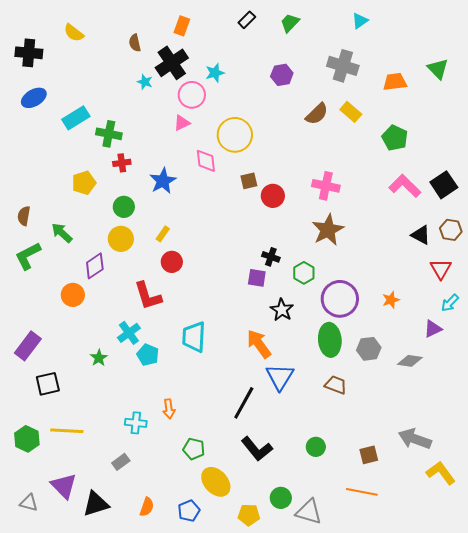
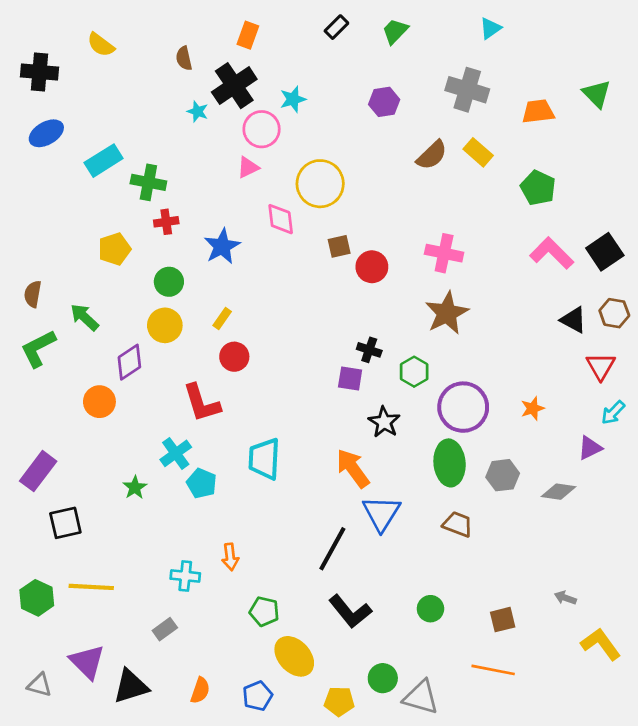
gray arrow: (415, 439) -> (565, 598), size x0.5

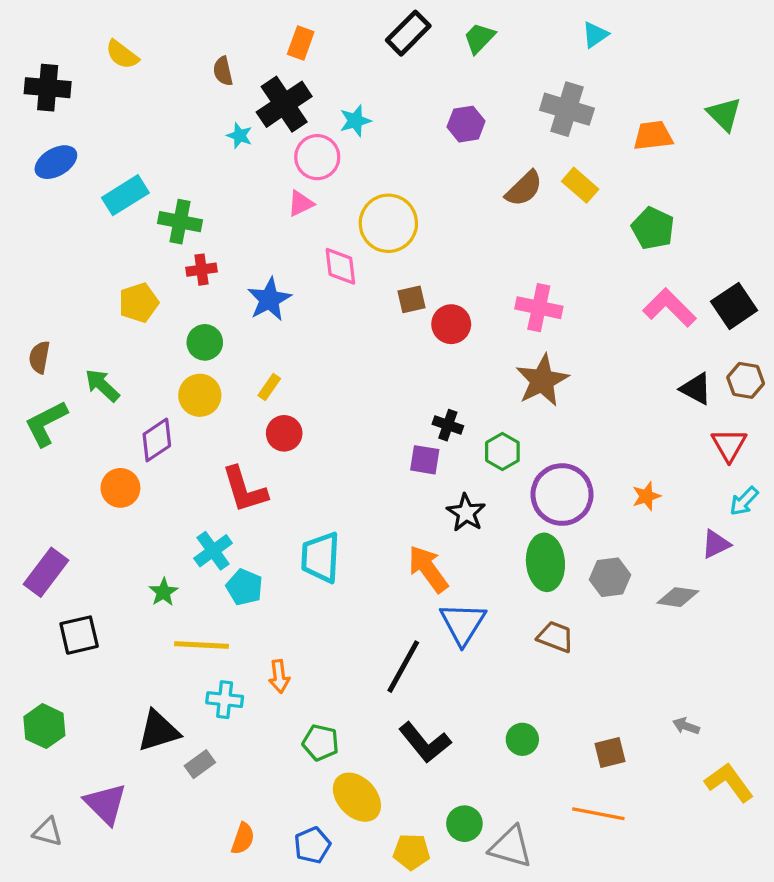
black rectangle: (336, 27) -> (408, 33), size x1.5
yellow line: (91, 587) -> (201, 645), moved
black triangle: (131, 686) -> (158, 731), moved

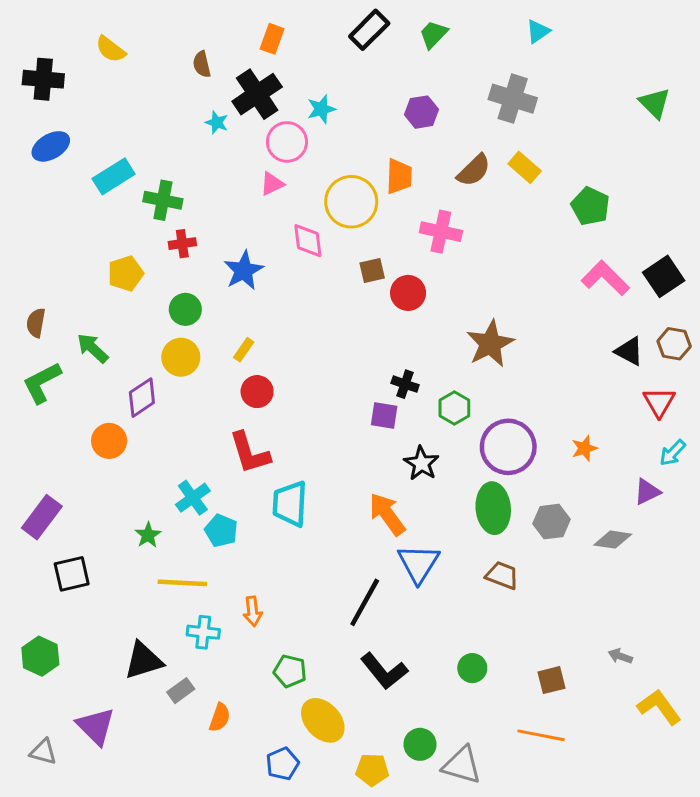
orange trapezoid: (653, 136) -> (399, 176), moved, turned 99
pink cross: (539, 308) -> (441, 232), moved
red L-shape: (244, 490) -> (250, 453), moved
orange semicircle: (243, 839) -> (220, 717), moved

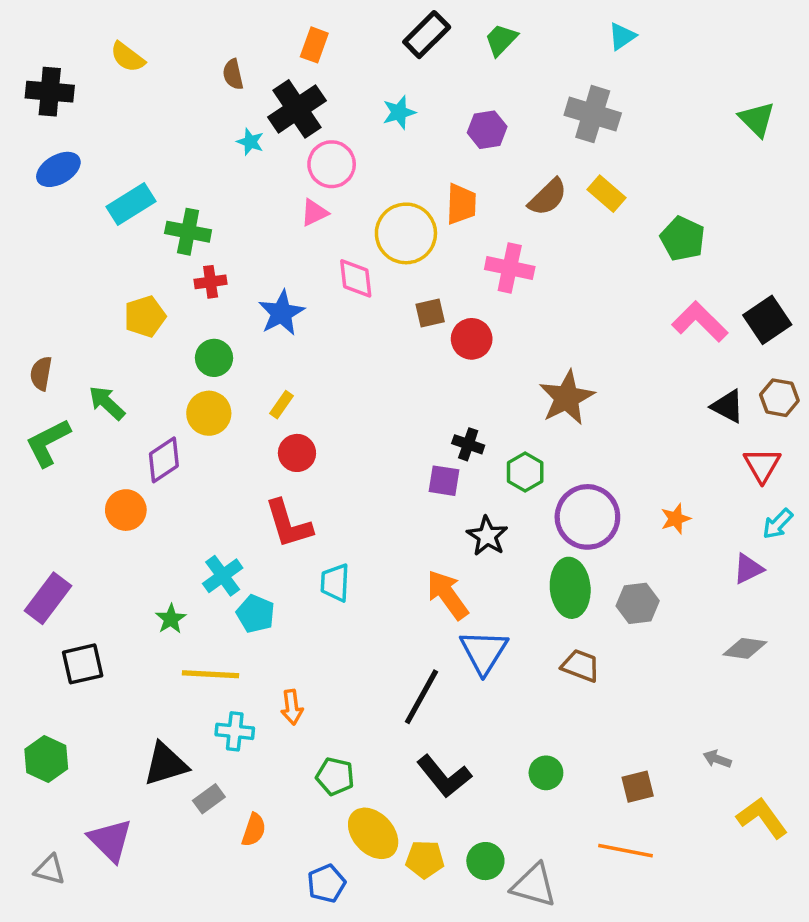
cyan star: (321, 109) -> (399, 112), moved
cyan trapezoid: (290, 504) -> (335, 583), size x0.7
gray diamond: (613, 540) -> (745, 648), moved
yellow pentagon: (372, 770) -> (425, 859), moved

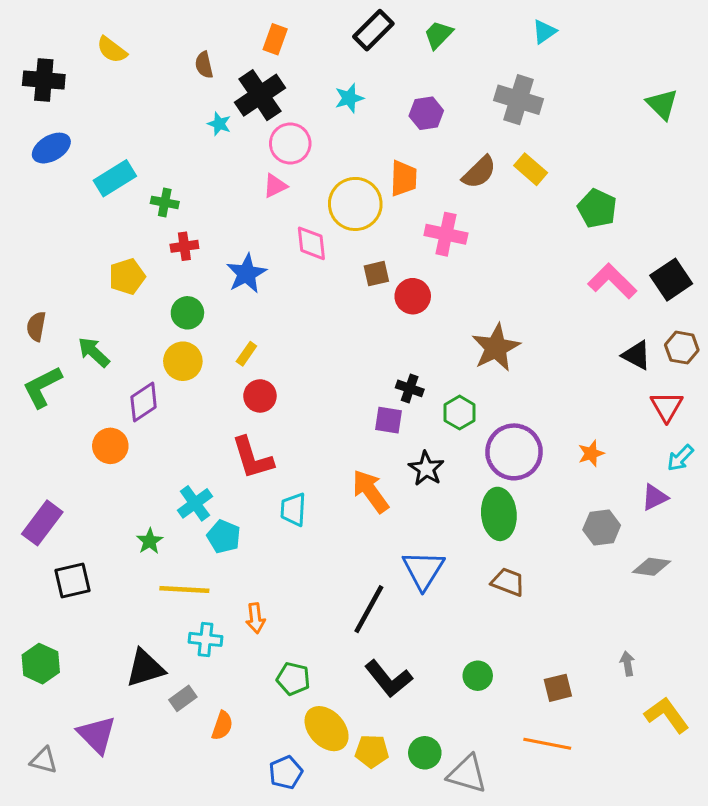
green cross: (188, 232) -> (165, 202), size x0.7
orange arrow: (447, 595) -> (370, 491), moved
gray hexagon: (638, 603) -> (602, 528), moved
gray arrow: (717, 759) -> (627, 664), turned 60

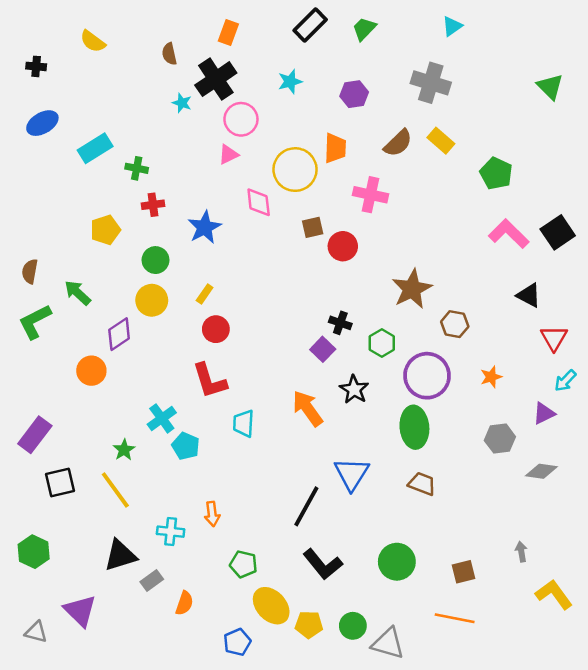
black cross: (44, 80) -> (36, 66), size x0.6
brown hexagon: (682, 348) -> (455, 324), moved
purple square: (389, 420) -> (323, 349), turned 35
yellow line: (184, 590) -> (115, 490), moved, turned 51
green circle: (478, 676) -> (397, 562), size x1.5

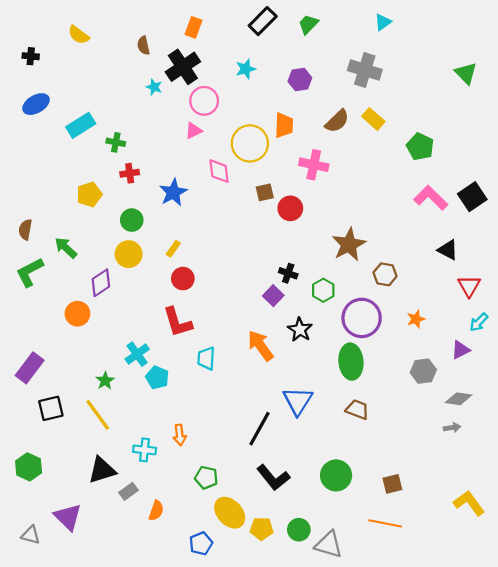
gray arrow: (521, 552) -> (452, 428), moved, turned 91

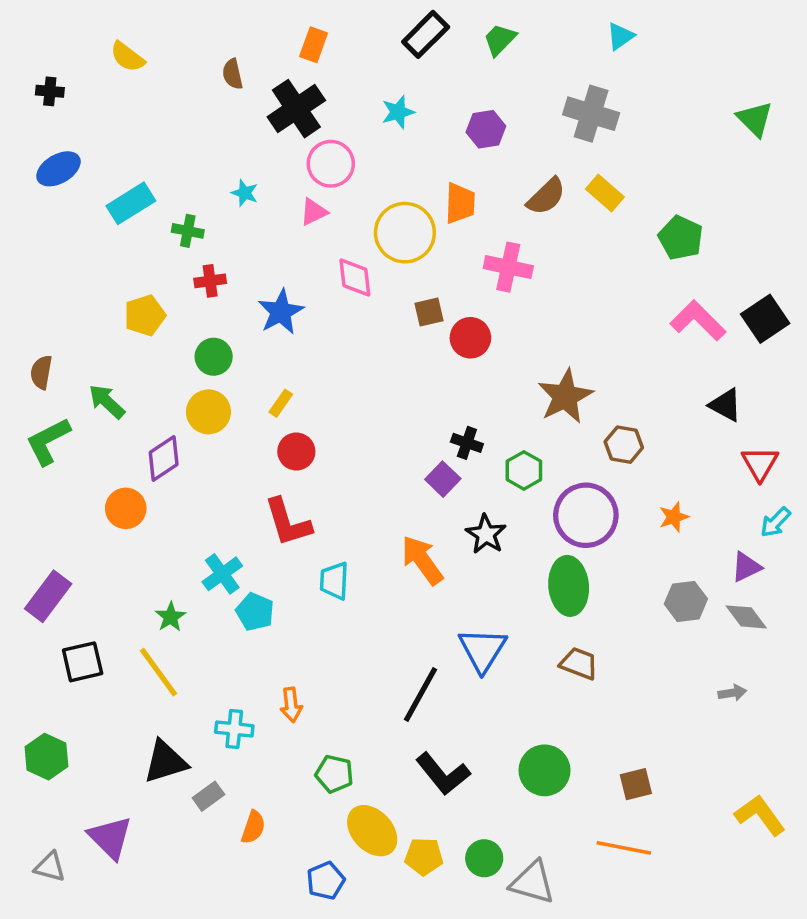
cyan star: (154, 87) -> (245, 193), moved
gray diamond: (458, 399) -> (746, 617), moved, turned 45

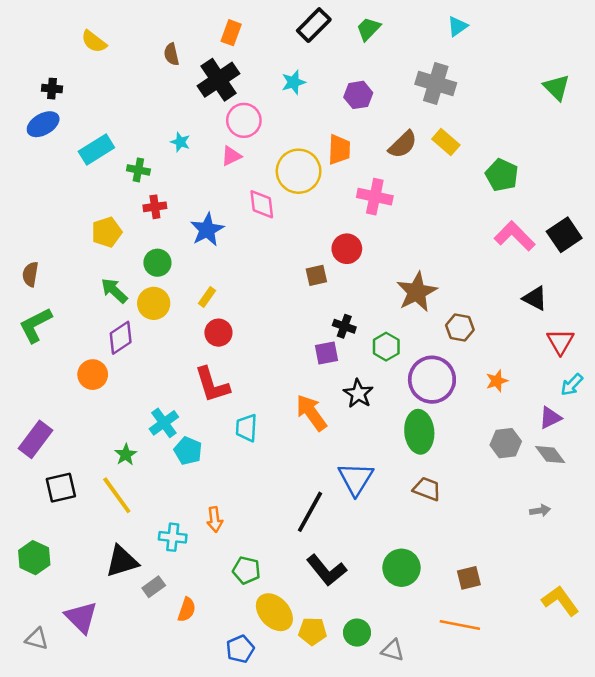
black cross: (50, 91) -> (52, 89), moved
brown square: (429, 312) -> (316, 275), moved
green arrow: (107, 402) -> (114, 291), moved
purple square: (443, 479) -> (327, 353), turned 35
gray triangle: (532, 882) -> (393, 650), size x0.7

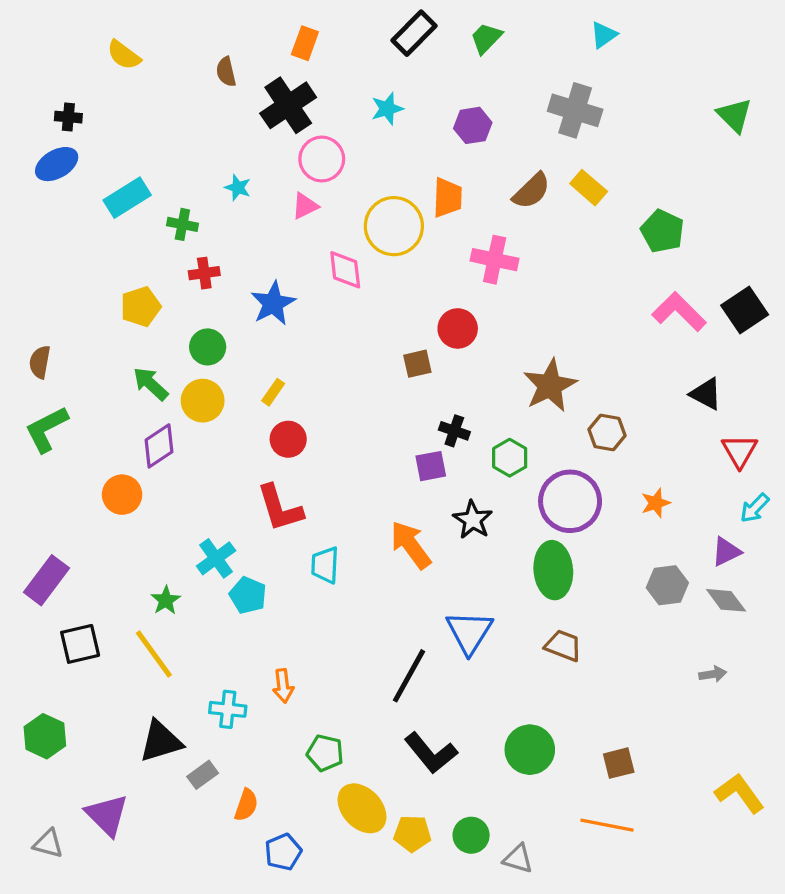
blue pentagon: (240, 649) -> (283, 852), moved

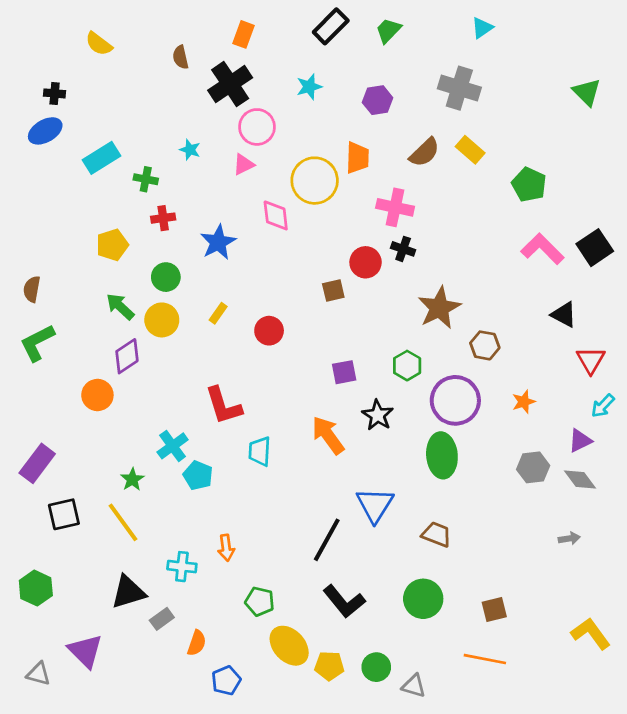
black cross: (454, 431) -> (403, 249), moved
red circle: (288, 439) -> (269, 331), moved
brown trapezoid: (563, 646) -> (437, 534), moved

